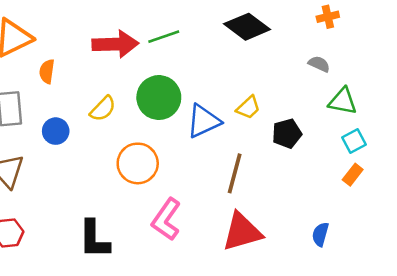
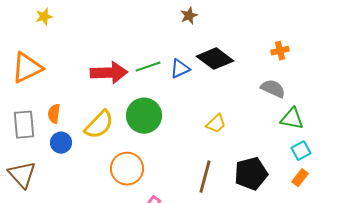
gray semicircle: (319, 64) -> (273, 89), size x1.4
orange semicircle: (47, 71) -> (54, 114), moved
yellow semicircle: (103, 109) -> (99, 125), size x1.4
blue triangle: (204, 121) -> (180, 69), moved, size x0.7
black pentagon: (287, 134) -> (251, 174), moved, size x1.4

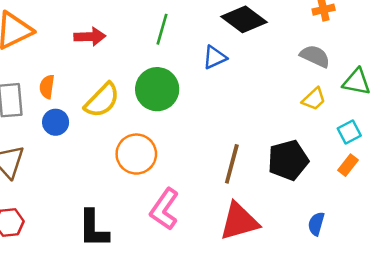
green line: (148, 67) -> (162, 29), turned -55
blue triangle: (180, 69) -> (215, 57), moved
red arrow: (109, 73) -> (90, 37), moved, size x0.7
green triangle: (292, 119) -> (357, 82), moved
yellow trapezoid: (216, 124) -> (314, 99), moved

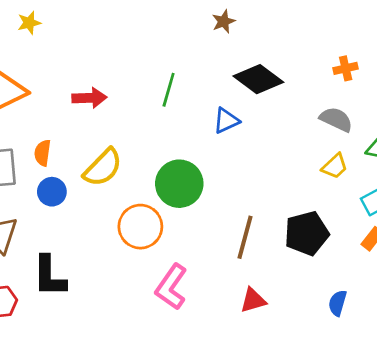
green circle: (157, 89) -> (179, 184), moved
red triangle: (239, 221) -> (253, 300), size x0.6
black L-shape: (93, 229) -> (49, 276), moved

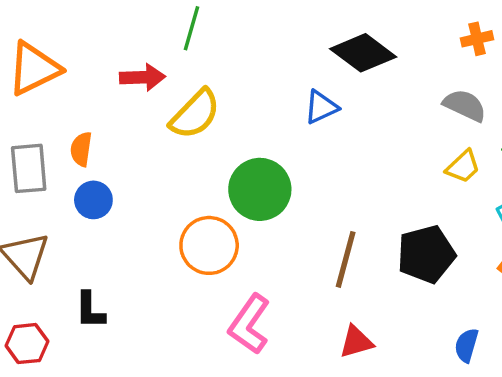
green line: (169, 90) -> (192, 28), moved
yellow semicircle: (103, 168) -> (195, 114), moved
black L-shape: (49, 276) -> (90, 310), size x0.7

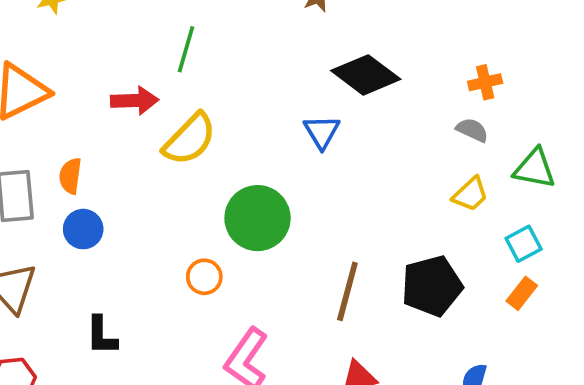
orange cross: (477, 39) -> (485, 82), moved
gray semicircle: (465, 105) -> (472, 130), size x0.7
blue triangle: (321, 107) -> (322, 132), turned -36
orange circle: (209, 245) -> (204, 277), size x0.6
black L-shape: (90, 310) -> (102, 335), moved

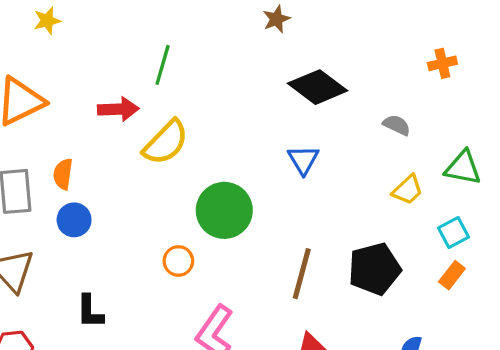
orange cross: (485, 82) -> (442, 63), moved
gray semicircle: (472, 130) -> (397, 125), moved
blue triangle: (322, 132) -> (303, 160), moved

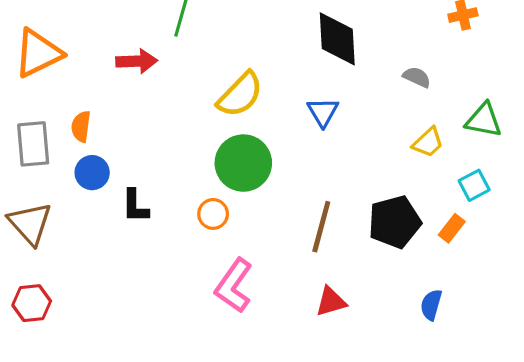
black diamond: (318, 87) -> (337, 39), turned 50
yellow semicircle: (166, 142) -> (240, 95), moved
orange circle: (178, 261) -> (213, 214), moved
orange rectangle: (452, 275) -> (452, 228), moved
black L-shape: (90, 312) -> (135, 206), moved

